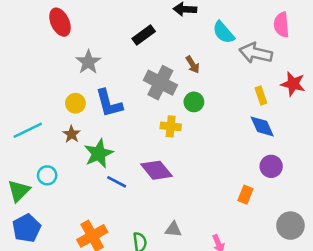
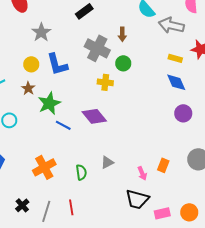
brown arrow: (193, 65) -> (122, 34), turned 32
yellow rectangle: (261, 96) -> (175, 58), turned -56
orange rectangle: (245, 195) -> (163, 165), moved
gray triangle: (173, 229) -> (107, 162), turned -32

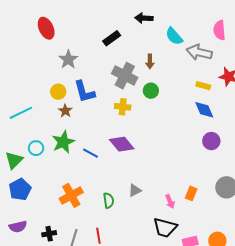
yellow cross: (105, 82) -> (123, 107), moved
brown star: (28, 88) -> (65, 111), moved
green star: (49, 103) -> (63, 142), moved
black cross: (22, 205) -> (49, 234), turned 32

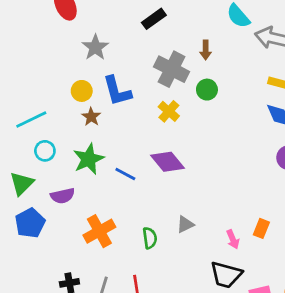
yellow cross: (123, 107) -> (169, 111), turned 35
cyan circle: (36, 148) -> (45, 151), moved
purple semicircle: (18, 227) -> (63, 196), moved

